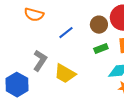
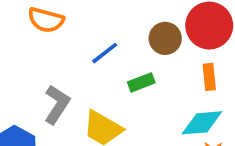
green rectangle: (101, 49) -> (141, 82), moved

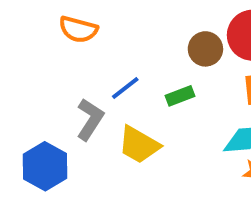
blue line: (105, 53) -> (125, 88), moved

